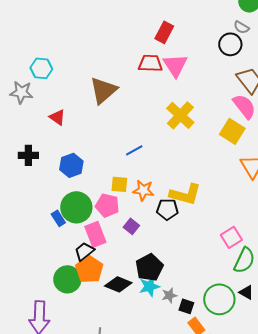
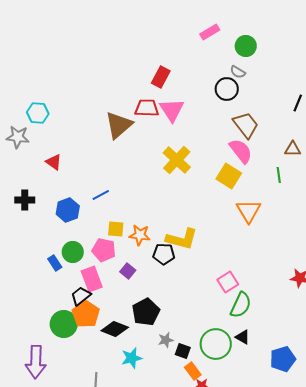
brown triangle: (103, 90) -> (119, 125), moved
blue line: (134, 150) -> (101, 195), moved
green circle: (76, 207) -> (73, 252), size x0.7
cyan star: (149, 286) -> (132, 358), moved

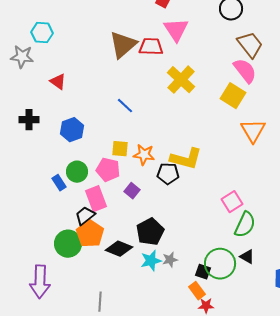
red trapezoid: (147, 108) -> (151, 47), moved
blue line: (101, 195) -> (125, 106), moved, turned 72
black square: (183, 351) -> (203, 272), moved
cyan star: (132, 358) -> (151, 261), moved

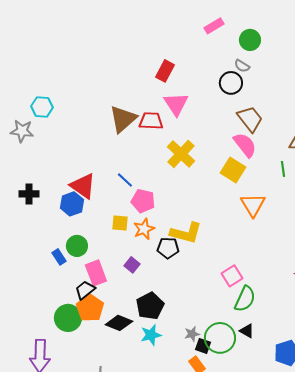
red triangle: (58, 82) -> (83, 186), moved, size x1.6
orange star: (144, 155) -> (144, 229), turned -30
pink pentagon: (108, 170) -> (143, 201), moved
gray star: (170, 260) -> (192, 334), moved

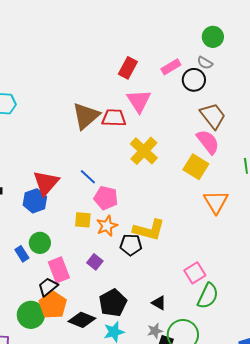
pink rectangle: (214, 26) -> (171, 67), moved
red triangle: (83, 186) -> (46, 183), turned 36
black triangle: (247, 331) -> (159, 303), moved

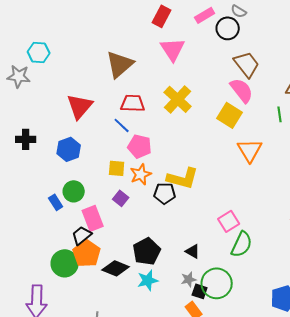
red trapezoid: (114, 118) -> (133, 103), moved
red triangle: (46, 183) -> (80, 106), moved
purple square: (95, 262) -> (121, 198), moved

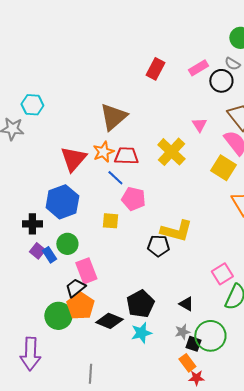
pink triangle: (173, 49) -> (199, 125), moved, size x0.6
black cross: (26, 139) -> (32, 224), moved
blue hexagon: (69, 149) -> (62, 202), size x1.4
orange star: (141, 174) -> (103, 152), moved
purple square: (121, 198) -> (37, 251), moved

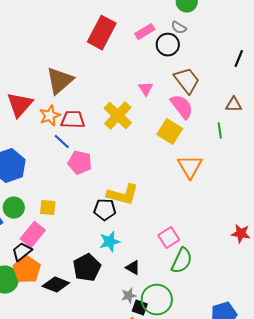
red rectangle: (155, 69) -> (102, 33), size x1.5
red triangle: (73, 159) -> (20, 105), moved
yellow square: (110, 221) -> (48, 208), moved
pink rectangle: (86, 271) -> (33, 235), turned 60
cyan star: (141, 333) -> (110, 242), moved

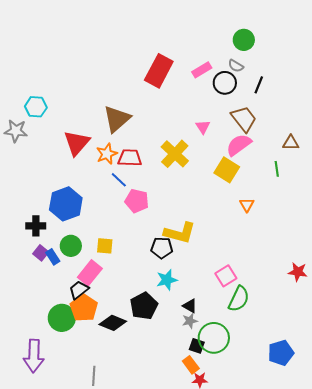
black line: (239, 59) -> (259, 85), moved
pink semicircle: (182, 107) -> (239, 145), turned -88
orange triangle: (190, 167) -> (247, 205), size x0.6
gray star: (129, 296) -> (190, 321), moved

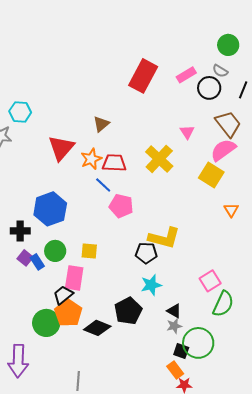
brown triangle: (117, 119) -> (101, 124), size x0.6
pink rectangle: (90, 273) -> (74, 278), turned -30

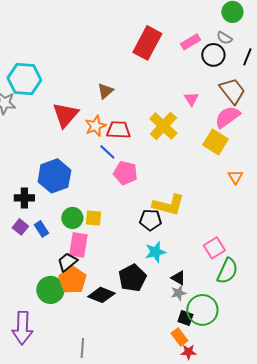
cyan hexagon: (20, 112) -> (24, 79), size x1.5
green circle: (55, 251) -> (72, 218), moved
purple square: (25, 258) -> (20, 227), moved

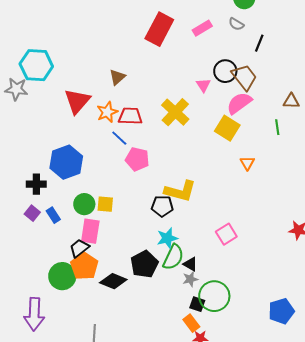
black circle: (213, 55) -> (225, 71), moved
green semicircle: (227, 271) -> (173, 257), moved

